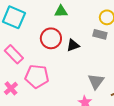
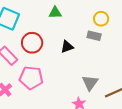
red circle: (51, 38) -> (32, 43), moved

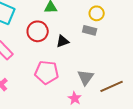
red circle: (32, 43) -> (38, 31), moved
pink pentagon: (31, 78) -> (47, 72), moved

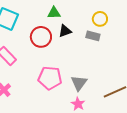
black triangle: (63, 41) -> (65, 31), moved
gray triangle: (86, 77) -> (79, 83), moved

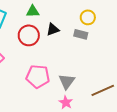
green triangle: (54, 13) -> (33, 11), moved

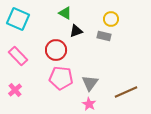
green triangle: (33, 11) -> (65, 13), moved, turned 32
red circle: (29, 35) -> (56, 50), moved

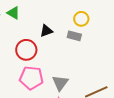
green triangle: (65, 13) -> (13, 13), moved

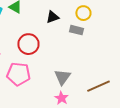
black triangle: (46, 31) -> (52, 17), moved
pink pentagon: (31, 78) -> (18, 74), moved

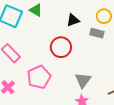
red circle: (28, 44) -> (61, 47), moved
pink pentagon: (18, 74) -> (39, 77), turned -30

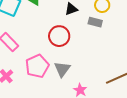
gray triangle: (83, 80) -> (62, 69), moved

